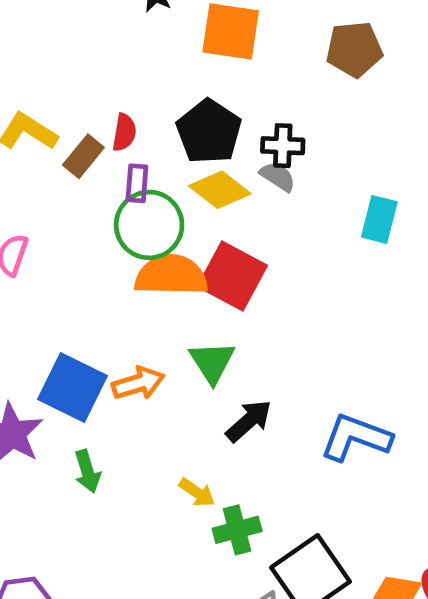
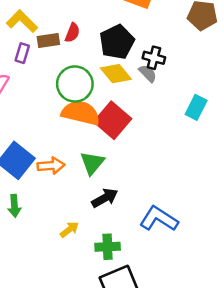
brown rectangle: (83, 156) -> (48, 41), turned 30
purple rectangle: (137, 183) -> (22, 53), moved
yellow arrow: (197, 492) -> (69, 230), turned -84
green cross: (237, 530) -> (108, 247), moved

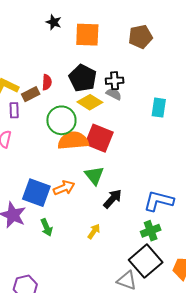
green cross: (108, 247) -> (151, 231), moved

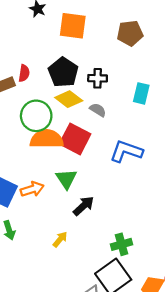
gray semicircle: (114, 94) -> (98, 110), moved
cyan rectangle: (159, 108) -> (141, 93), moved
blue L-shape: (159, 201) -> (126, 151), moved

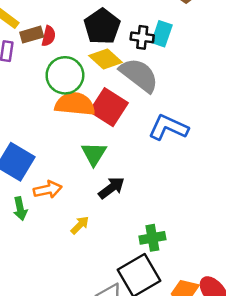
red semicircle: (24, 73) -> (49, 36), moved
cyan rectangle: (141, 93) -> (162, 34), moved
gray semicircle: (98, 110) -> (139, 75), size x2.0
orange arrow: (32, 189) -> (48, 190), moved

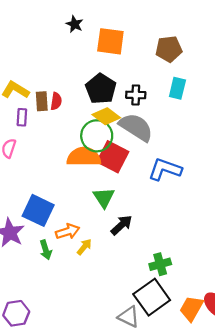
cyan rectangle: (162, 34) -> (177, 88), moved
brown rectangle: (32, 35) -> (42, 101), turned -72
green circle: (65, 75) -> (97, 136), moved
yellow arrow: (80, 225) -> (84, 247), moved

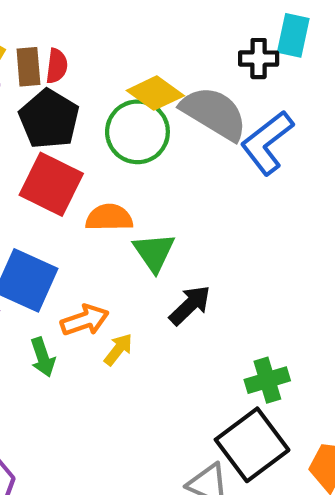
black pentagon: (101, 89) -> (49, 119), moved
black cross: (136, 95) -> (259, 59), moved
orange semicircle: (84, 157) -> (109, 218), moved, size x0.7
red square: (113, 157) -> (51, 184), moved
blue L-shape: (165, 169) -> (267, 143), moved, turned -56

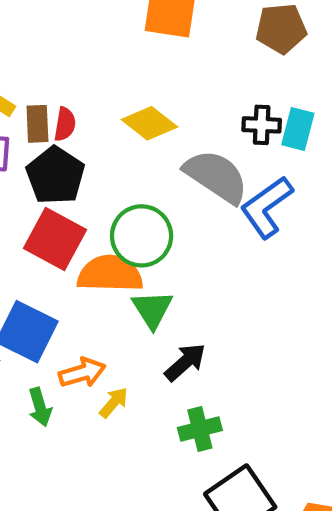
cyan rectangle: (293, 35) -> (298, 129), moved
yellow diamond: (155, 93) -> (149, 123), moved
green circle: (137, 132) -> (142, 236), moved
orange semicircle: (109, 218) -> (110, 274), size x1.4
green cross: (267, 380) -> (200, 429), moved

